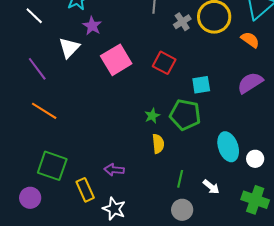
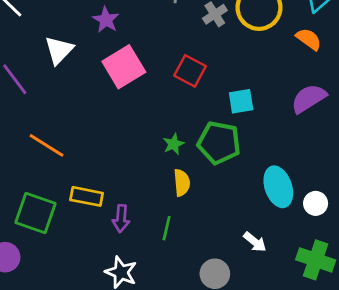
purple star: (92, 26) -> (106, 20), moved
orange line: (44, 111) -> (47, 145), moved
purple arrow: (114, 170) -> (121, 219), turned -90
green line: (180, 179) -> (167, 228), moved
yellow rectangle: (85, 190) -> (87, 196), moved, turned -55

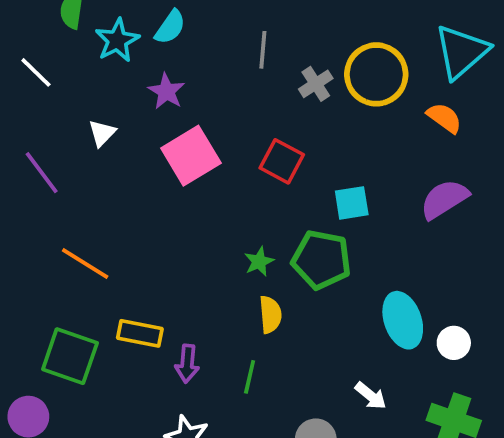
white triangle: (59, 50) -> (102, 133), size x0.7

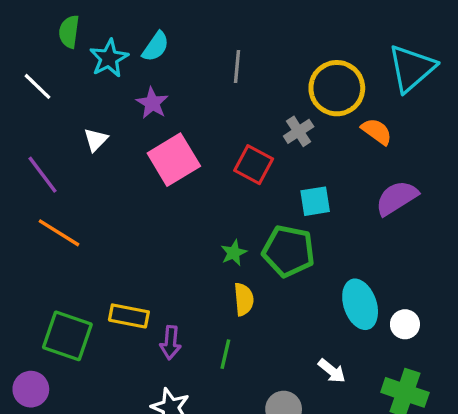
gray cross: (316, 84) -> (299, 131), moved
orange semicircle: (444, 118) -> (377, 131), moved
orange line: (85, 263) -> (59, 233), moved

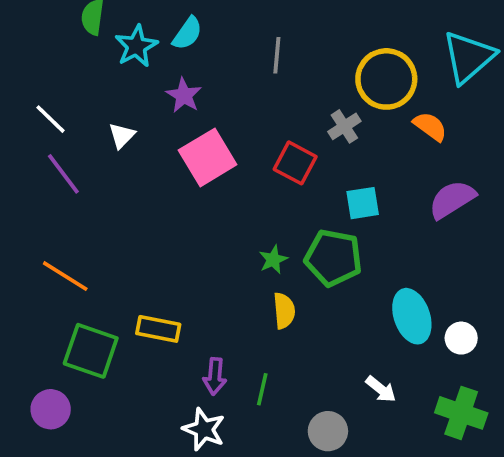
white line: (37, 86) -> (51, 119), moved
orange line: (59, 233) -> (65, 276), moved
purple arrow: (170, 343) -> (215, 376), moved
green line: (225, 354) -> (262, 389), moved

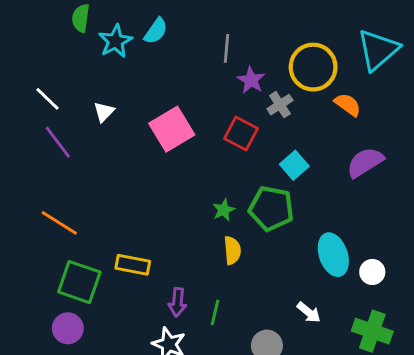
purple star: (184, 95) -> (251, 80), moved
cyan square: (363, 203) -> (294, 165), turned -32
purple circle: (51, 409) -> (68, 328), moved

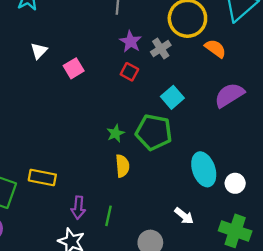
purple star: (251, 80) -> (131, 42), moved
white triangle: (104, 112) -> (39, 51), moved
pink square: (172, 129) -> (74, 68), size x0.6
red square: (241, 133) -> (129, 72), size x0.7

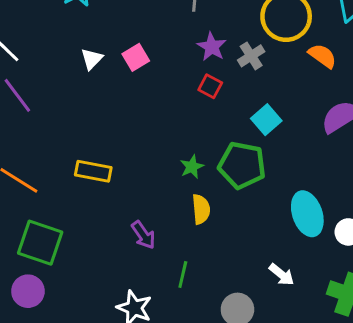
pink square: (74, 68) -> (136, 57), moved
yellow rectangle: (42, 177) -> (93, 171), moved
purple arrow: (78, 208) -> (143, 235), moved, turned -40

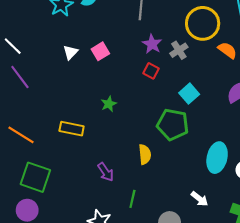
green star: (192, 167) -> (109, 104), moved
cyan ellipse: (307, 214) -> (217, 158), turned 32

